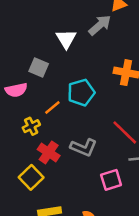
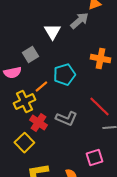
gray square: (39, 68) -> (30, 55), turned 35
yellow cross: (31, 126) -> (24, 102), size x1.5
pink square: (111, 180) -> (94, 158), moved

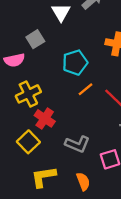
orange line: (41, 87) -> (85, 89), moved
gray L-shape: (66, 119) -> (77, 144), moved

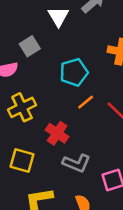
red cross: (45, 118) -> (57, 133), moved
yellow square: (28, 142) -> (22, 161), turned -30

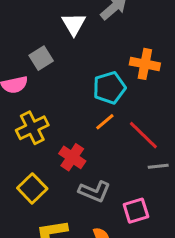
cyan pentagon: (74, 72) -> (109, 88), moved
yellow square: (22, 161) -> (32, 188), turned 30

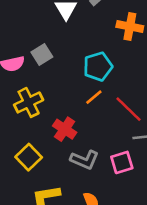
gray square: (41, 58) -> (42, 54), moved
orange cross: (145, 64) -> (130, 27), moved
pink square: (136, 211) -> (122, 162), moved

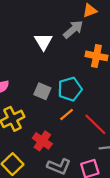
gray square: (42, 54) -> (42, 91), moved, turned -35

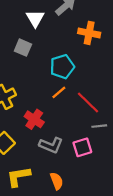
gray square: (42, 91) -> (23, 48), moved

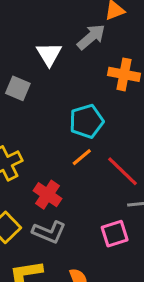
gray square: (23, 48) -> (18, 88), moved
gray L-shape: (51, 145) -> (49, 232), moved

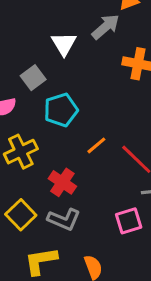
gray square: (18, 88) -> (33, 78), turned 30
cyan pentagon: (87, 121) -> (61, 110), moved

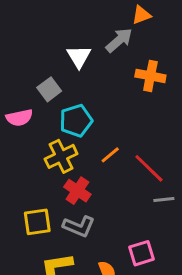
yellow cross: (21, 152) -> (61, 156), moved
yellow square: (21, 215) -> (37, 222), turned 36
pink square: (129, 221) -> (141, 253), moved

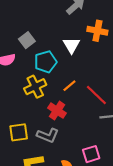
white triangle: (79, 57) -> (71, 45), moved
red cross: (77, 191) -> (57, 111), moved

